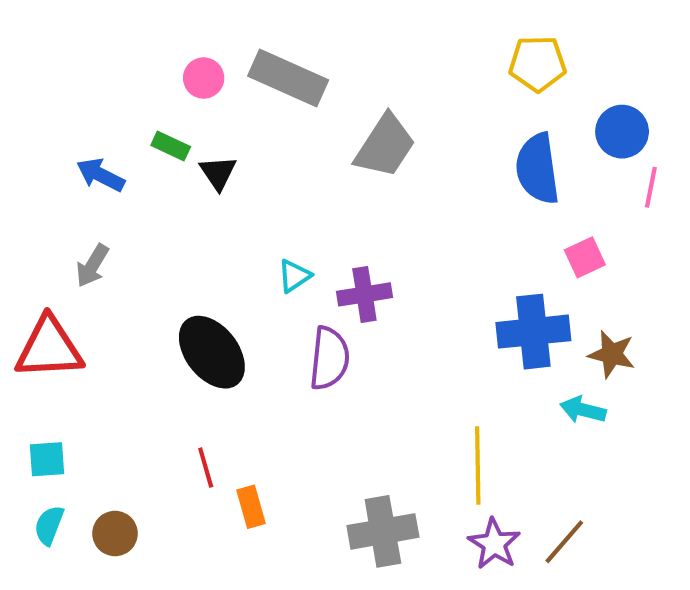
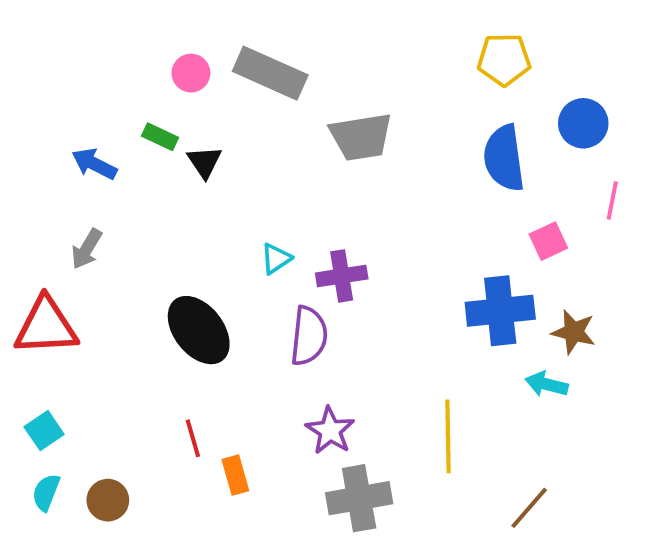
gray trapezoid: (385, 146) -> (361, 137), turned 48
pink line: (651, 187) -> (612, 201), moved
cyan square: (47, 459) -> (44, 431), turned -30
purple star: (494, 544) -> (330, 431), moved

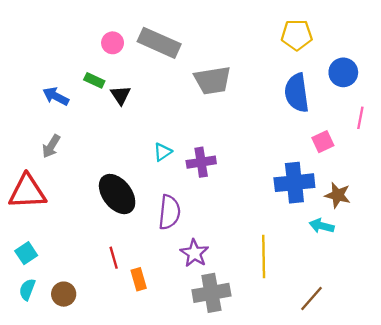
purple semicircle: (309, 336) -> (169, 212), moved

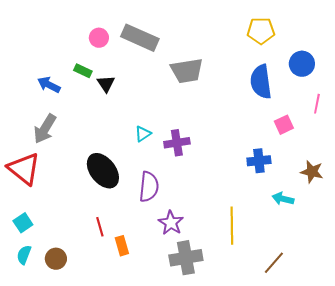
gray arrow: (51, 146) -> (45, 129), size x1.4
blue cross: (294, 183) -> (259, 161), size x0.7
red triangle: (27, 192) -> (24, 169), turned 42
brown star: (338, 195) -> (312, 172), moved

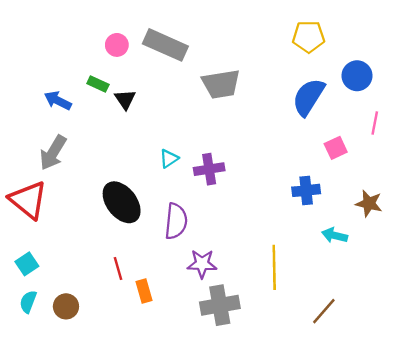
blue semicircle: (261, 82) -> (309, 97), turned 40
purple star: (171, 223) -> (202, 264), turned -30

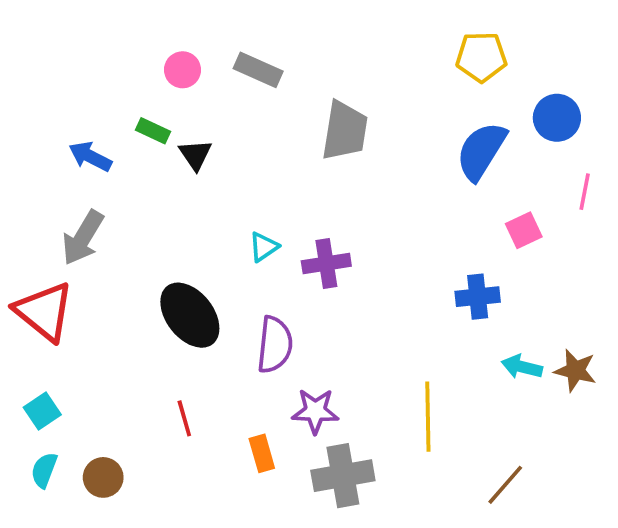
gray rectangle: (165, 45) -> (258, 70), size x0.7
gray trapezoid: (221, 84) -> (345, 131), turned -72
brown star: (369, 203) -> (575, 370), moved
orange rectangle: (144, 291) -> (262, 453), moved

